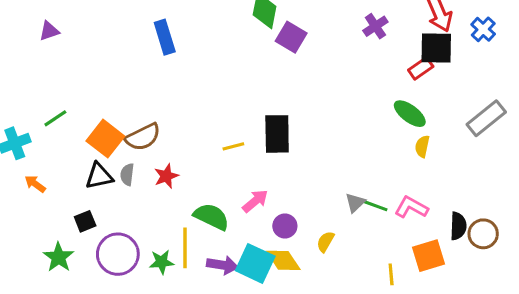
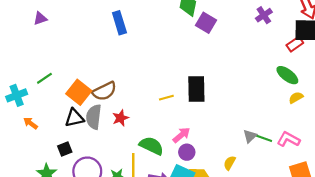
yellow semicircle: (422, 146) -> (296, 98), turned 48
gray semicircle: (127, 174) -> (94, 117), size x1.6
purple circle: (285, 226) -> (187, 152), moved

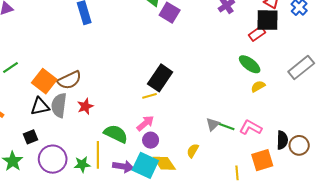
black rectangle: (196, 89) -> (160, 78), turned 35
yellow line: (166, 98) -> (150, 96), moved

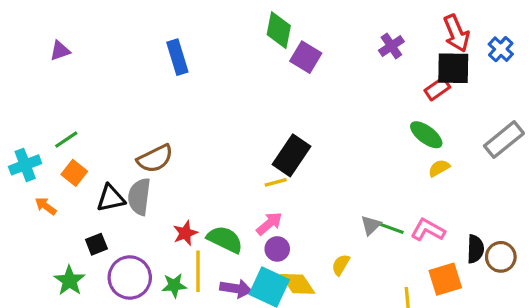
orange square: (44, 81) -> (74, 173), moved, size x0.7
red star: (85, 106) -> (185, 233), moved

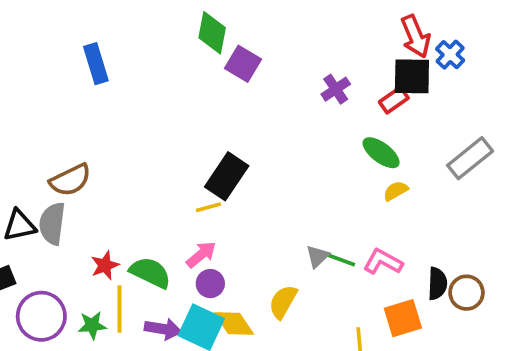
purple cross: (391, 46) -> (336, 89), moved
blue cross: (501, 49) -> (450, 55), moved
yellow semicircle: (341, 265) -> (283, 302), size x1.4

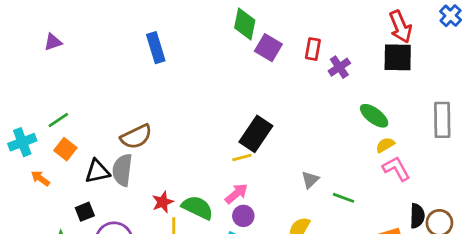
blue cross: (450, 55) -> (451, 16), moved
red rectangle: (394, 100) -> (313, 49), moved, turned -45
gray rectangle: (470, 158) -> (442, 120), turned -52
gray triangle: (317, 256) -> (310, 180), moved
pink L-shape: (383, 262) -> (396, 169), moved, turned 32

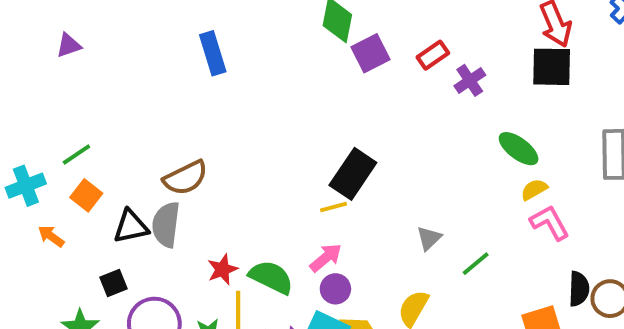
purple square: (268, 48) -> (371, 53), turned 32
red rectangle: (313, 49) -> (433, 55), turned 45
green line: (343, 198) -> (476, 264), turned -60

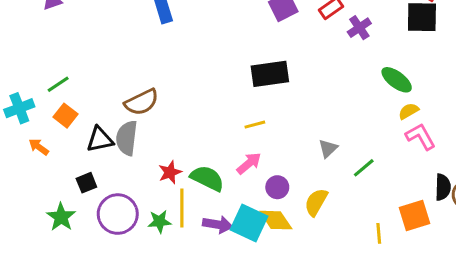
black rectangle: (353, 174) -> (270, 74), moved, turned 48
purple circle: (335, 289) -> (277, 187), moved

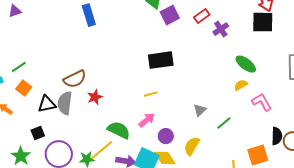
yellow semicircle: (409, 111) -> (241, 85), moved
red star: (170, 172) -> (95, 97), moved
yellow line: (182, 208) -> (102, 150), turned 50

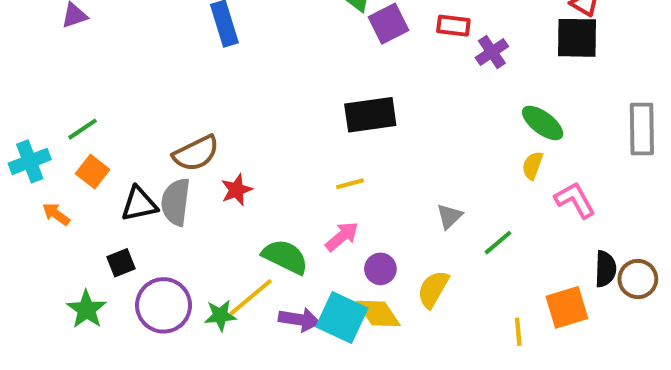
red rectangle: (202, 16) -> (453, 26), turned 42
yellow semicircle: (241, 85) -> (532, 166), turned -40

